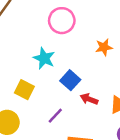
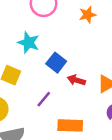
orange star: (104, 47) -> (88, 15), moved

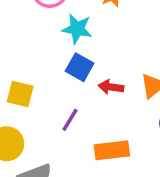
cyan star: (29, 42) -> (77, 29), moved

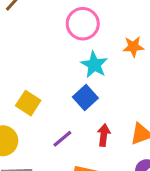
red arrow: (111, 87) -> (104, 135), moved, turned 70

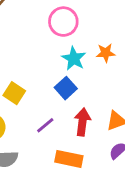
orange star: (133, 47) -> (106, 53), moved
red arrow: (104, 135) -> (82, 122), size x1.4

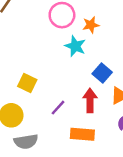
orange star: (106, 53) -> (91, 25), moved
blue square: (66, 88) -> (102, 73), moved

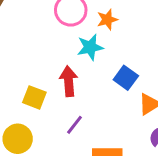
cyan star: (75, 46) -> (90, 47), turned -30
red arrow: (90, 100) -> (69, 81), moved

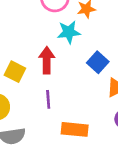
purple line: (75, 125) -> (48, 99), turned -48

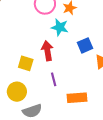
cyan star: (69, 32) -> (60, 27), turned 30
blue square: (98, 62) -> (85, 45), turned 35

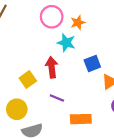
yellow square: (26, 63) -> (28, 80), turned 35
purple line: (54, 79) -> (57, 98), turned -56

